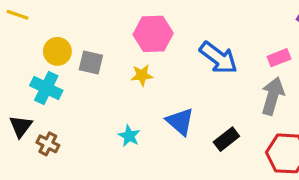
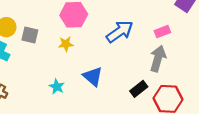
blue arrow: (218, 58) -> (120, 32), turned -72
black rectangle: (226, 139) -> (139, 89), moved

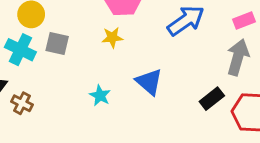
gray square: (30, 35) -> (57, 44), moved

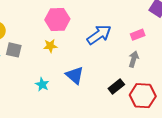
gray arrow: (238, 57) -> (134, 59), size x0.7

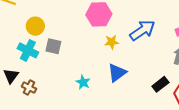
yellow star: (50, 46) -> (112, 42), moved
blue triangle: (75, 75) -> (117, 73), turned 42

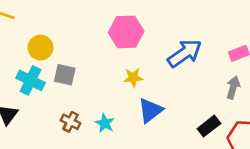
yellow star: (112, 42) -> (133, 78), moved
brown cross: (29, 88) -> (70, 122), moved

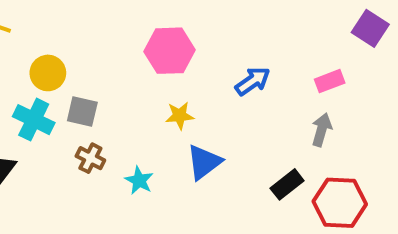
blue arrow: (185, 53) -> (253, 81), size x0.7
brown cross: (70, 122) -> (90, 158), moved

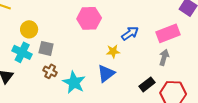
pink rectangle: (330, 81) -> (168, 33), size x1.6
yellow star: (180, 116) -> (113, 51), moved
cyan star: (139, 180) -> (74, 82), size x1.6

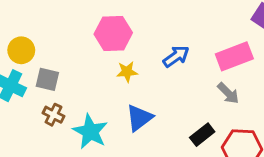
yellow star: (113, 51) -> (127, 72), moved
gray arrow: (164, 57) -> (228, 93), turned 119

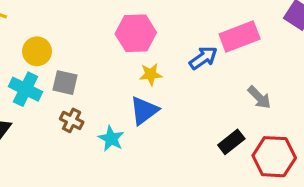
pink rectangle: (234, 56) -> (240, 36), moved
blue triangle: (139, 118) -> (144, 111), moved
cyan star: (90, 132) -> (111, 139), size x0.7

